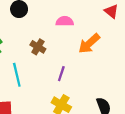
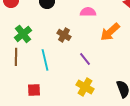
purple line: (61, 74) -> (85, 59), turned -56

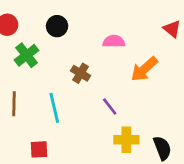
green cross: (23, 34) -> (27, 55), moved
yellow cross: (85, 87) -> (126, 140), moved, turned -30

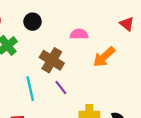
brown cross: (81, 73) -> (52, 60), size x1.5
purple line: (110, 106) -> (61, 88), moved

